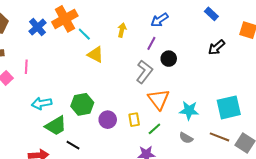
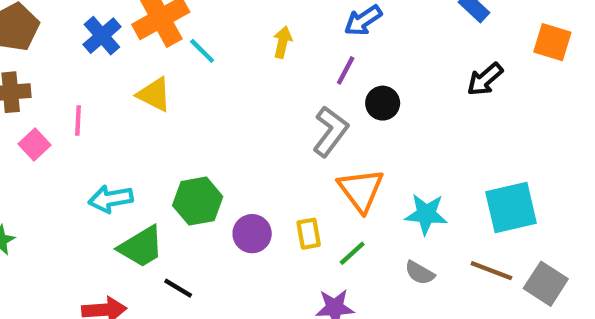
yellow triangle: (95, 55) -> (154, 94), moved

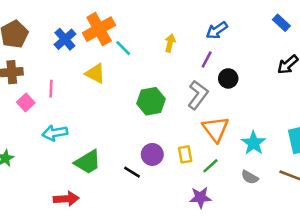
cyan arrow: (111, 199) -> (55, 133), moved
green hexagon: (198, 201) -> (151, 101), moved
cyan star: (426, 214) -> (254, 143), turned 30
black line: (178, 288) -> (132, 172), moved

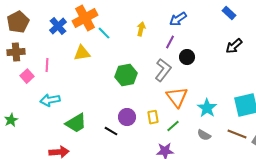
yellow triangle: (95, 73) -> (82, 53), turned -36

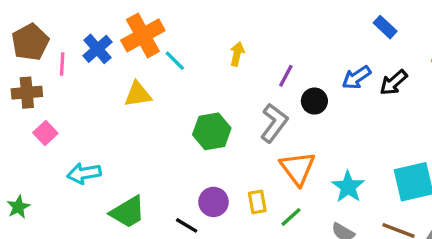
blue arrow: (178, 19) -> (356, 77), moved
pink line: (47, 65) -> (62, 64), moved

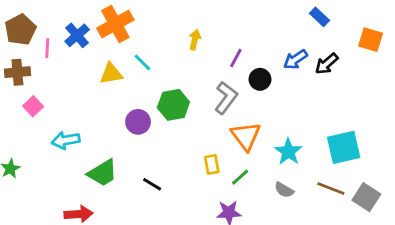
cyan line: (175, 61) -> (142, 62), moved
purple circle: (214, 202) -> (138, 122), moved

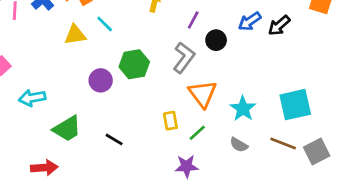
gray square: (366, 197) -> (317, 152), turned 30

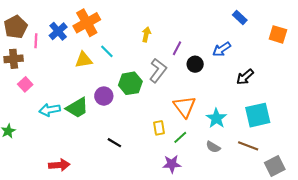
black arrow: (279, 25) -> (245, 77), moved
gray L-shape: (184, 58) -> (158, 71), moved
green trapezoid: (67, 129) -> (77, 108), moved
gray square: (317, 152) -> (275, 166), moved

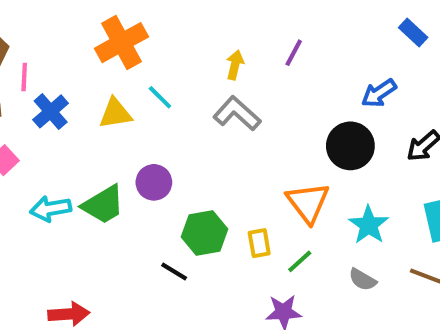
blue cross: (58, 31) -> (51, 111), moved
purple line: (177, 48) -> (294, 53), moved
black circle: (195, 64) -> (350, 146), moved, size x1.5
gray L-shape: (158, 71) -> (237, 113), moved, turned -85
green hexagon: (130, 83) -> (205, 233), moved

